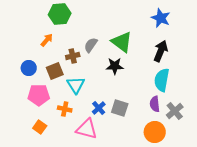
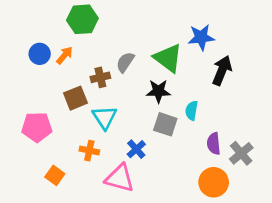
blue star: (161, 18) -> (201, 37), moved, turned -30
blue circle: (29, 68) -> (40, 54), moved
cyan semicircle: (162, 80) -> (192, 110), moved, size x0.6
pink pentagon: (39, 95) -> (37, 127), moved
gray square: (120, 108) -> (165, 124), moved

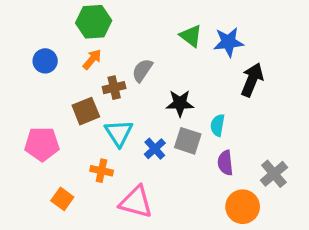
orange arrow: (64, 55) -> (92, 59), moved
green triangle: (168, 58) -> (191, 36), moved, size x0.7
purple semicircle: (214, 144) -> (225, 163), moved
blue cross: (136, 149) -> (155, 149), moved

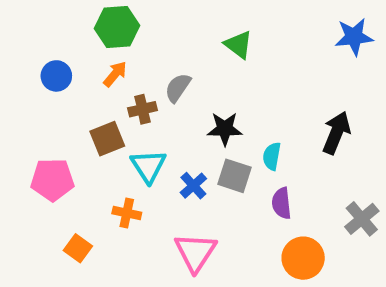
blue star: (229, 42) -> (354, 37), moved
black arrow: (252, 80) -> (336, 133), moved
gray cross: (274, 174) -> (362, 219), moved
pink triangle: (136, 202) -> (195, 252), moved, turned 48

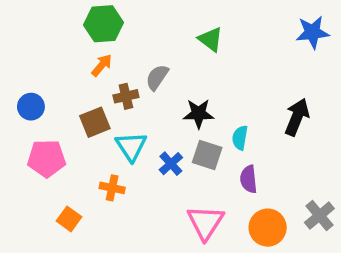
blue circle: (56, 76) -> (31, 107), moved
gray cross: (362, 219) -> (319, 215), moved
pink triangle: (195, 252) -> (205, 222), moved

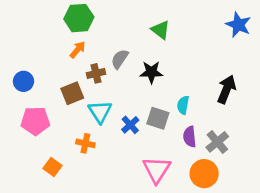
blue star: (313, 32) -> (238, 25), turned 30
black star: (198, 114) -> (151, 72), moved
gray cross: (319, 215) -> (217, 142), moved

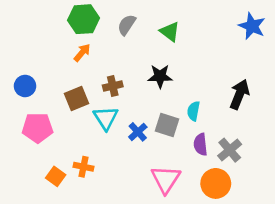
gray semicircle: (120, 59) -> (127, 25), moved
brown cross: (96, 73) -> (113, 86), moved
orange cross: (85, 143) -> (83, 167), moved

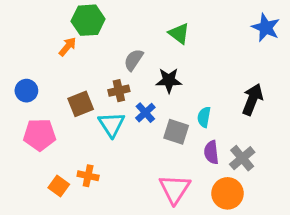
gray semicircle: (127, 25) -> (134, 60), moved
orange arrow: (82, 53) -> (68, 47), moved
blue cross: (138, 132) -> (145, 113), moved

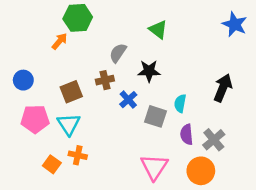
cyan triangle: (112, 124) -> (69, 124), moved

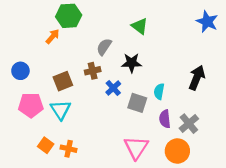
orange cross: (78, 155) -> (69, 149), moved

